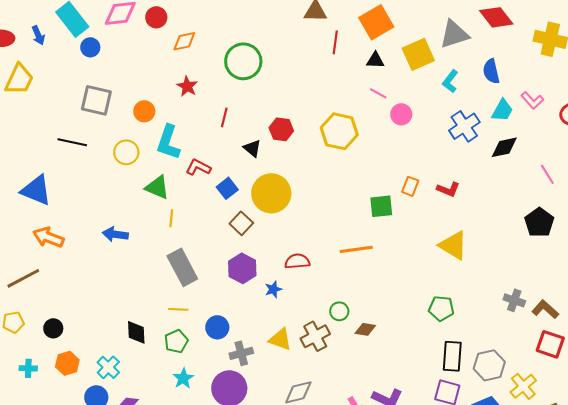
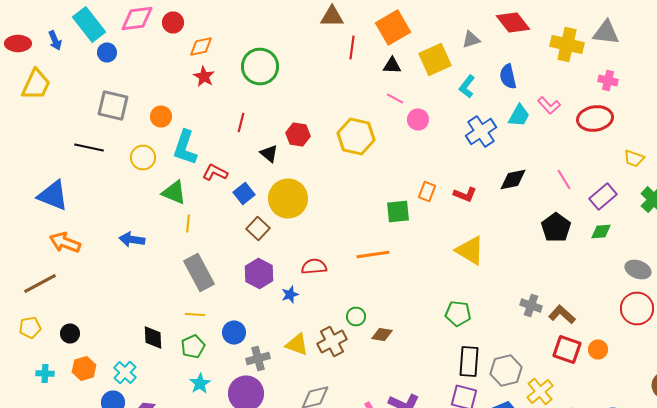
gray triangle: (454, 34) -> (471, 40), size x0.6
red star: (187, 86) -> (204, 76), moved
black diamond: (504, 147) -> (513, 180), moved

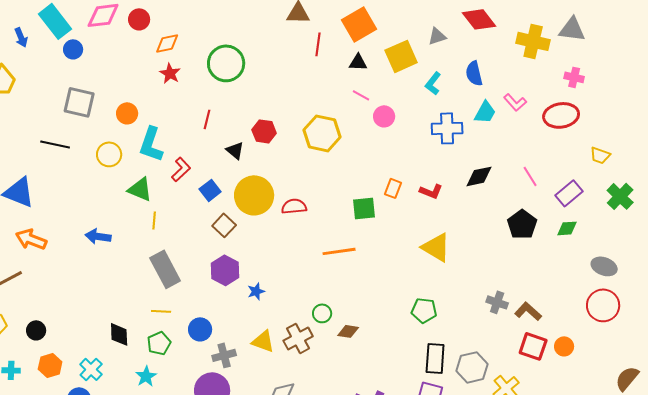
blue cross: (481, 132) -> (447, 128), turned 32
red L-shape: (215, 172) -> (181, 169), turned 110
red semicircle: (314, 266) -> (294, 206), moved
cyan star: (200, 384) -> (146, 376), moved

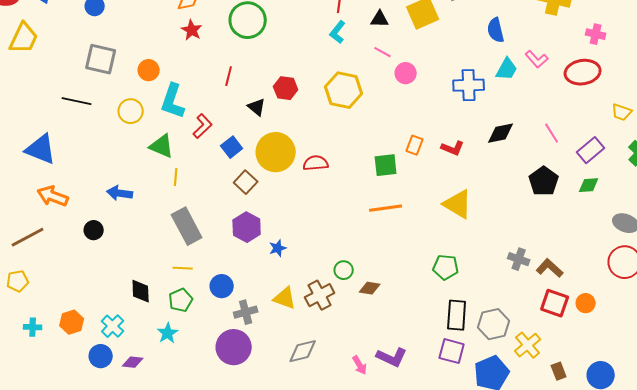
cyan L-shape: (433, 83) -> (338, 32), moved
orange line: (339, 251) -> (386, 208), moved
black circle: (36, 330) -> (94, 230), moved

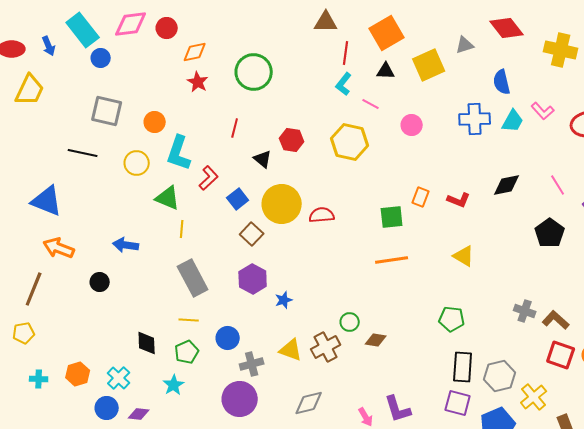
pink line: (383, 52) -> (371, 104), moved
blue cross: (469, 85) -> (475, 119), moved
yellow triangle: (458, 204) -> (464, 256), size x0.7
brown line: (28, 237) -> (34, 289), turned -40
purple L-shape: (392, 357) -> (398, 409), turned 48

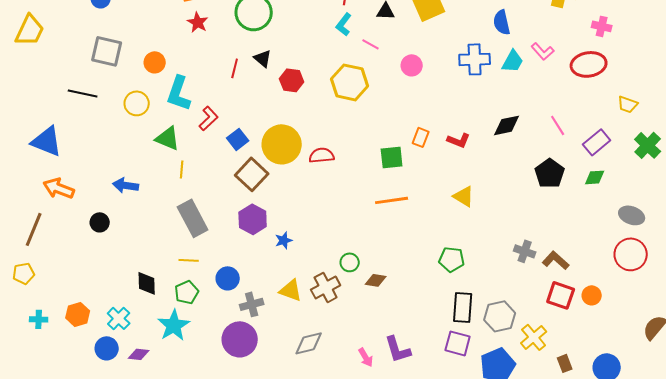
black triangle: (263, 159) -> (263, 58), moved
brown square: (252, 234) -> (252, 174), size x1.4
cyan star: (174, 385) -> (174, 325), size x1.5

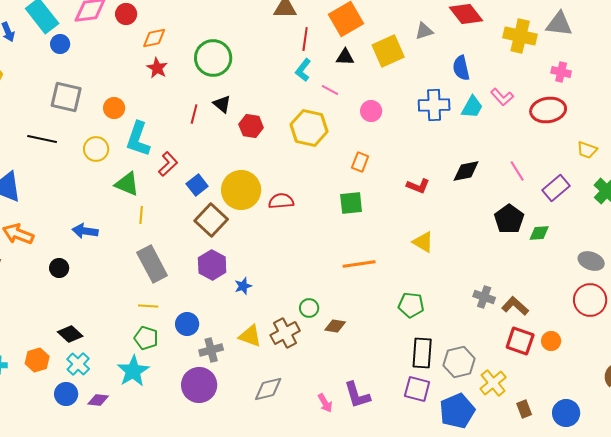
orange rectangle: (421, 137) -> (360, 162), moved
green diamond: (595, 177) -> (539, 233), moved
orange line: (392, 200) -> (359, 264), moved
black diamond: (147, 283) -> (70, 334), moved, turned -45
green pentagon: (187, 292) -> (146, 338), turned -30

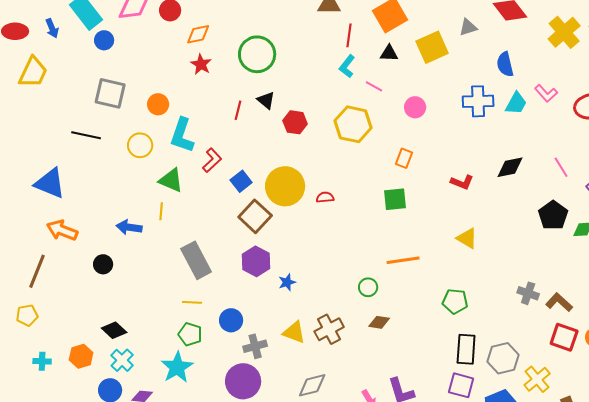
yellow cross: (520, 36) -> (564, 32), turned 36
red semicircle: (281, 201) -> (325, 197), size x0.7
yellow line: (141, 215) -> (161, 211), moved
green circle: (309, 308) -> (368, 287), moved

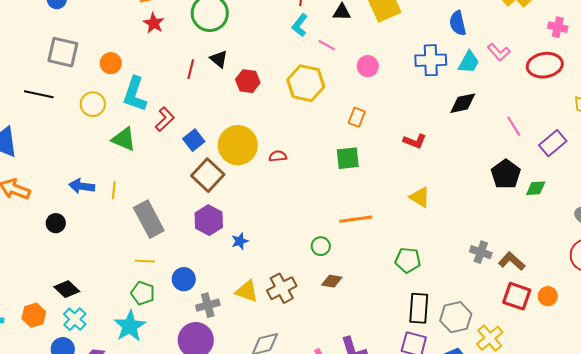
black diamond: (510, 167) -> (463, 103), moved
yellow line: (161, 211) -> (114, 190), moved

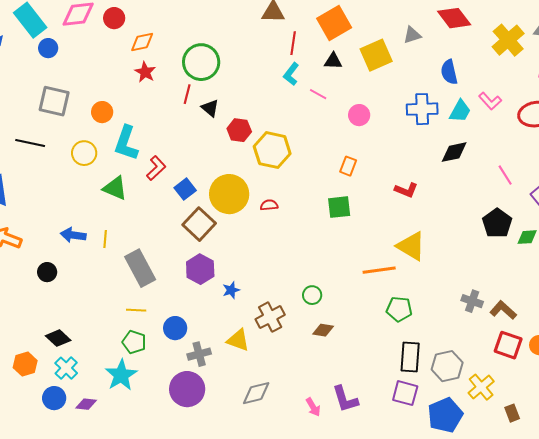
red line: (191, 69) -> (187, 94), moved
yellow hexagon: (306, 83) -> (272, 150), moved
yellow triangle: (420, 197) -> (411, 246), size x1.4
orange line: (356, 219) -> (379, 270), moved
brown cross: (282, 288) -> (270, 317), moved

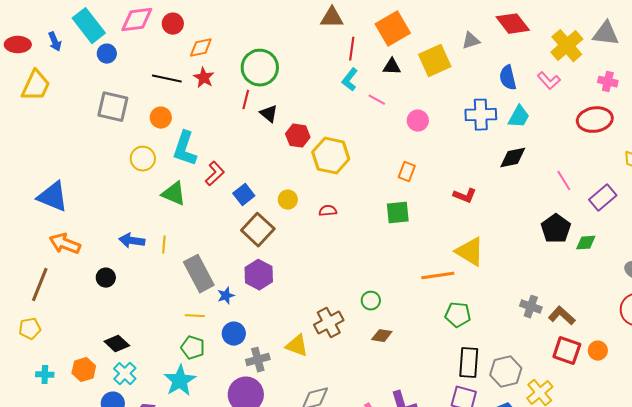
pink L-shape: (490, 101) -> (549, 81), moved
black line: (30, 143) -> (167, 79), moved
yellow circle: (229, 194) -> (288, 200), size x0.5
blue star: (231, 290) -> (226, 296), moved

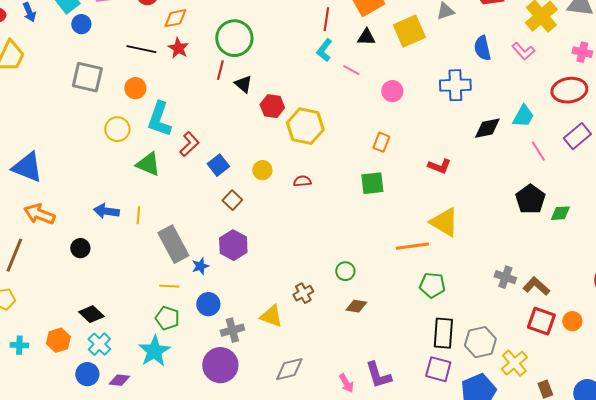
cyan trapezoid: (519, 117) -> (523, 116), moved
purple rectangle: (603, 198) -> (577, 136), moved
brown square: (258, 230) -> (232, 200), size x0.6
brown cross: (329, 323) -> (303, 293), size x0.7

